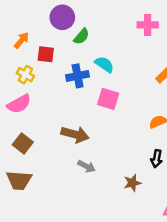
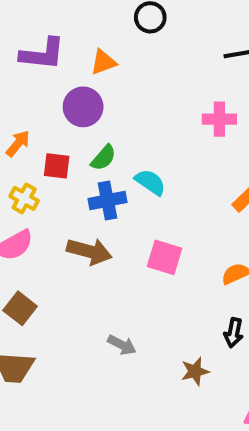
green semicircle: (81, 36) -> (103, 158), moved
pink square: (108, 99) -> (164, 257), moved
brown arrow: (75, 134) -> (89, 251), moved

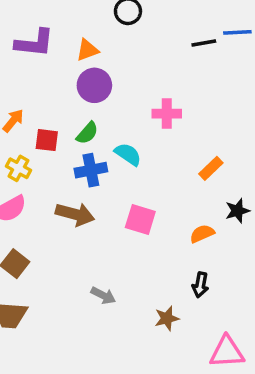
purple circle: (83, 107) -> (94, 85), moved
pink cross: (219, 119) -> (167, 114), moved

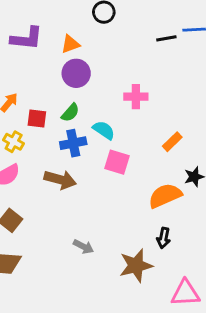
pink square: (140, 220) -> (117, 162), moved
orange semicircle: (202, 234) -> (165, 196), size x1.6
brown star: (167, 318) -> (136, 266), size x1.6

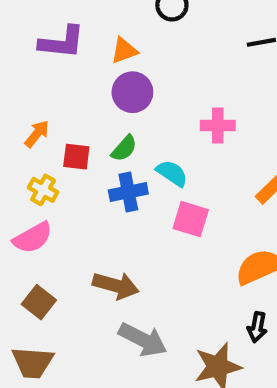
brown arrow: (60, 180) -> (116, 286), moved
gray arrow: (83, 247) -> (143, 340), size x1.6

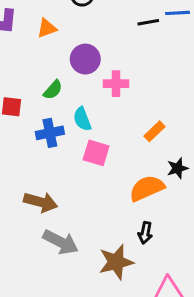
purple circle: (132, 92) -> (85, 59), moved
green semicircle: (124, 148) -> (53, 90), moved
cyan semicircle: (172, 173) -> (82, 119), turned -145

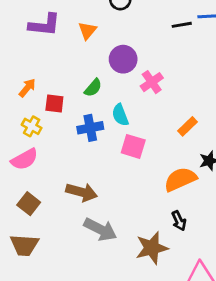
orange triangle: (47, 28) -> (87, 31), turned -30
pink cross: (116, 84) -> (152, 82), turned -35
black arrow: (145, 233) -> (179, 221), turned -36

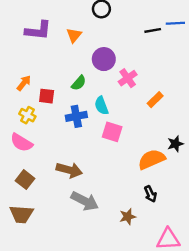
orange rectangle: (187, 126) -> (155, 100), moved
pink semicircle: (24, 159) -> (21, 143), turned 60
brown star: (152, 248) -> (128, 217), size x0.6

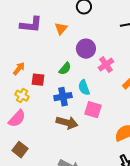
pink semicircle: (21, 143) -> (17, 119), turned -78
brown arrow: (69, 170) -> (67, 123), moved

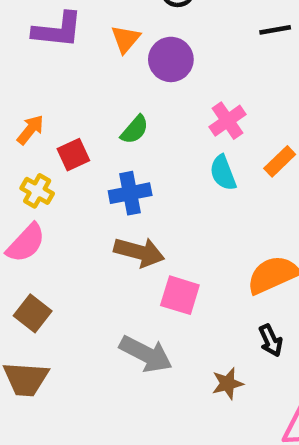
purple circle: (86, 49) -> (171, 59), moved
red square: (38, 80) -> (73, 155), turned -32
cyan semicircle: (84, 88) -> (223, 173), moved
pink square: (93, 110) -> (180, 295), moved

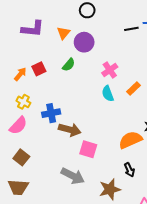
green semicircle: (135, 130) -> (69, 65), moved
red square: (73, 155) -> (39, 69), moved
blue cross: (130, 193) -> (51, 113), moved
brown star: (228, 384) -> (110, 189), size x1.5

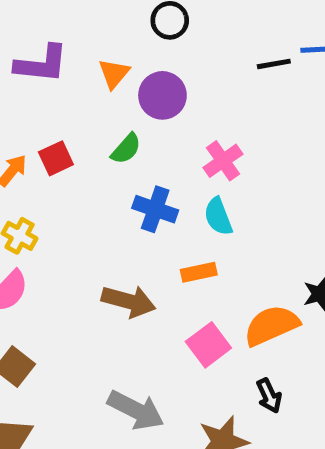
orange rectangle: (133, 88) -> (199, 272), moved, turned 32
blue cross: (51, 113) -> (155, 209), moved, turned 30
pink square: (88, 149) -> (208, 345), moved, turned 36

